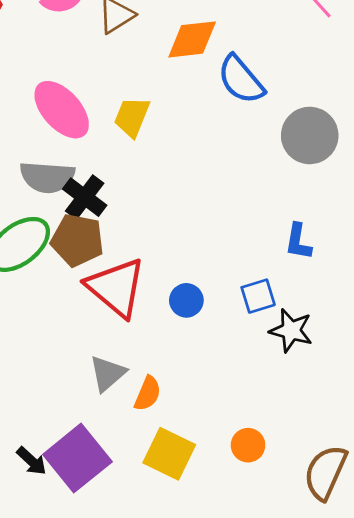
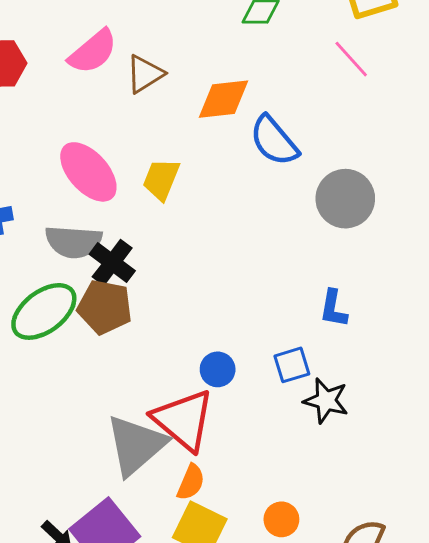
red triangle: (116, 287) -> (183, 420), moved
gray triangle: (108, 373) -> (136, 445), size x1.6
orange semicircle: (148, 394) -> (191, 482), moved

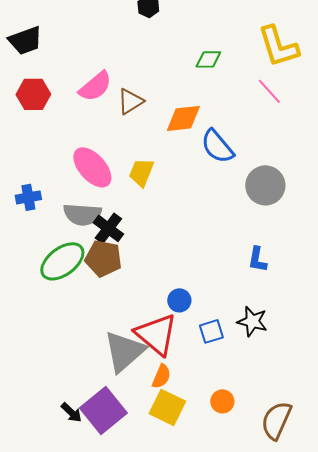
blue square: (292, 365) -> (211, 331), moved

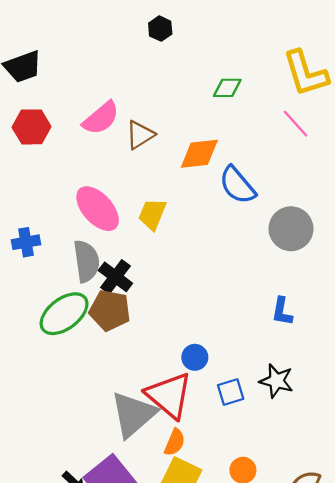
gray semicircle: (82, 214) -> (86, 261), turned -102

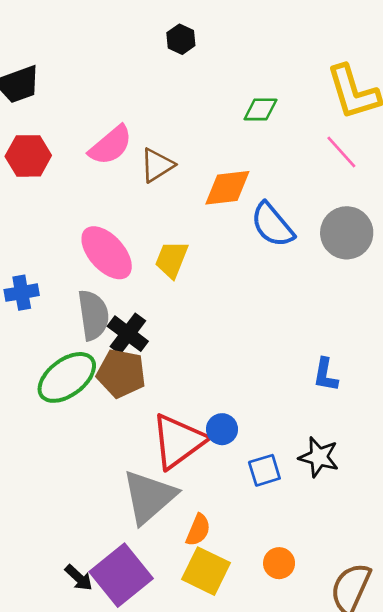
gray circle: (291, 229) -> (347, 233), moved
red triangle: (169, 395) -> (178, 441), moved, turned 44

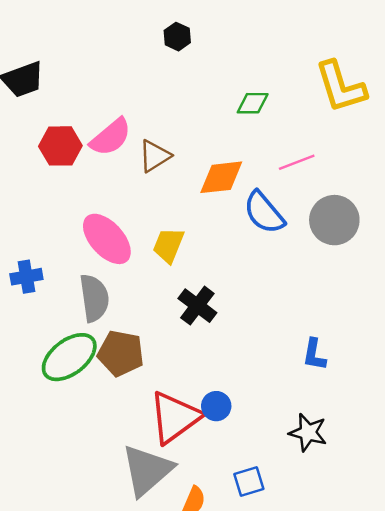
pink line: (341, 152) -> (297, 162), moved, turned -69
red hexagon: (28, 156) -> (60, 146), moved
black cross: (128, 334) -> (197, 306), moved
blue square: (264, 470) -> (249, 481), moved

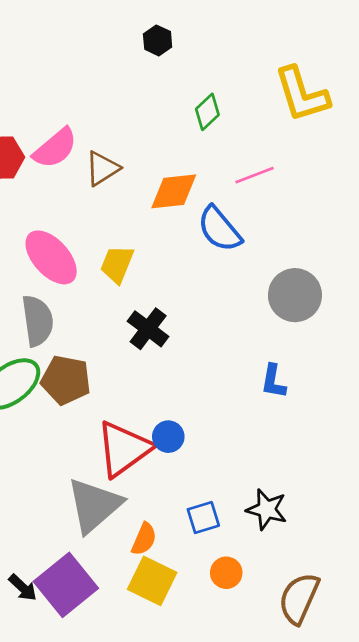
black hexagon: (177, 37) -> (158, 40), moved
green diamond: (253, 103) -> (207, 112), turned -44
gray circle: (334, 220) -> (295, 295), moved
black star: (308, 432) -> (267, 509), moved

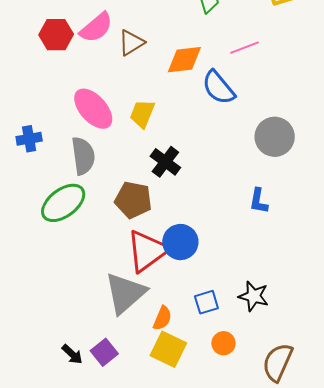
brown pentagon: (66, 380) -> (133, 200), moved
blue circle: (168, 437) -> (180, 242), size x1.5
purple square: (66, 585) -> (104, 352), size x0.6

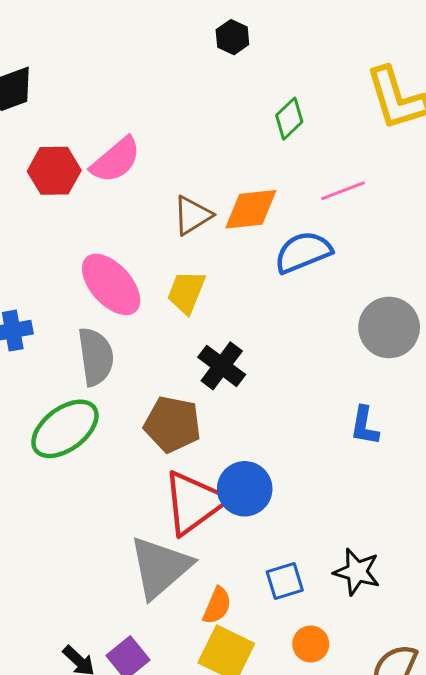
brown triangle: (131, 43) -> (192, 215), moved
blue semicircle: (218, 88) -> (303, 252), turned 108

